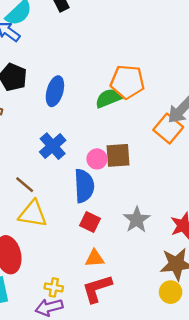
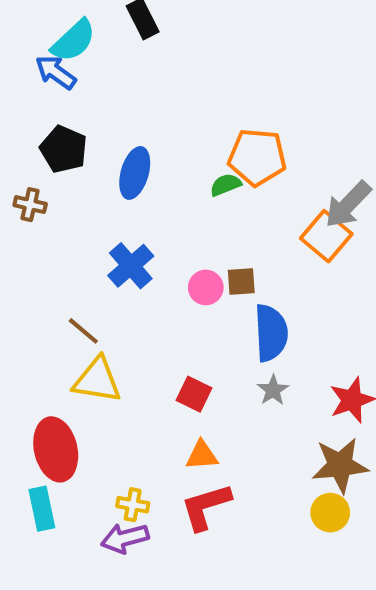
green semicircle: (109, 98) -> (226, 185), size x0.7
brown square: (118, 155) -> (241, 282), size x0.7
blue semicircle: (84, 186) -> (271, 333), moved
gray star: (137, 220) -> (273, 390), size x0.7

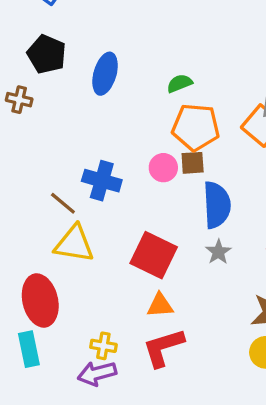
orange pentagon: (257, 157) -> (196, 127), moved
blue cross: (131, 266) -> (102, 181), moved, turned -33
red square: (194, 394) -> (154, 255), size x1.6

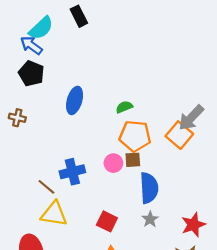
black pentagon: (47, 54) -> (31, 73), moved
blue cross: (102, 181) -> (72, 172), turned -30
red square: (154, 255) -> (107, 221), size x0.7

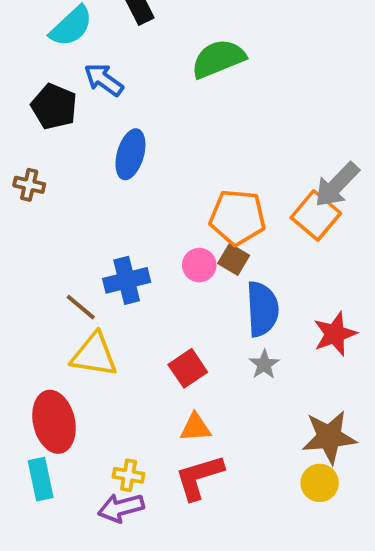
blue arrow: (31, 45) -> (104, 80), moved
green semicircle: (124, 107) -> (218, 59), moved, size x1.8
brown square: (133, 160) -> (234, 259), turned 35
red square: (107, 221) -> (188, 368), turned 30
red star: (193, 225) -> (335, 334), moved

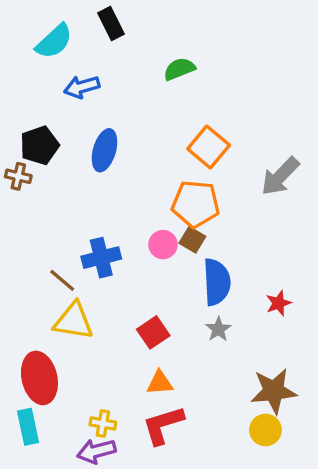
green semicircle: (218, 59) -> (179, 69), size x0.7
blue arrow: (104, 80) -> (82, 87), turned -52
black pentagon: (54, 106) -> (39, 145), moved, turned 30
orange square: (316, 215) -> (209, 147), moved
red star: (335, 334) -> (278, 303), size x0.7

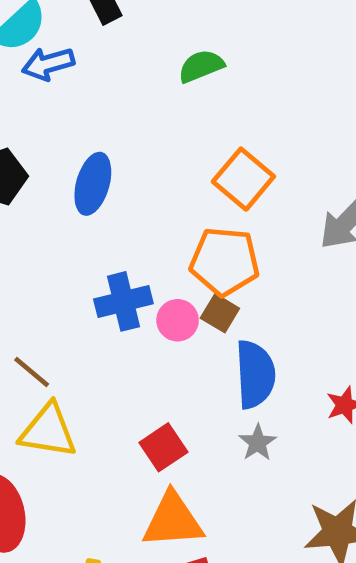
blue arrow: (82, 87) -> (48, 64), moved
blue cross: (101, 258) -> (123, 301), moved
orange triangle: (160, 383) -> (173, 520), size x1.6

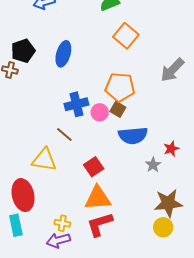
orange square: (243, 179) -> (126, 36), moved
brown line: (32, 372) -> (64, 135), moved
blue semicircle: (255, 374) -> (133, 136), turned 88
gray star: (258, 443) -> (153, 165), moved

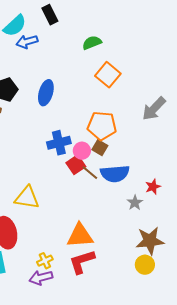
brown line: (64, 135) -> (90, 173), moved
red square: (94, 167) -> (76, 165), moved
yellow cross: (62, 223) -> (45, 261), turned -35

